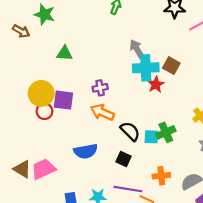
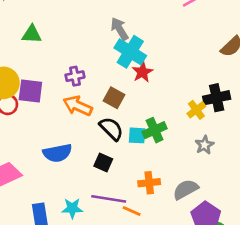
brown square: (171, 66) -> (114, 98), moved
cyan cross: (146, 68) -> (130, 52), turned 35

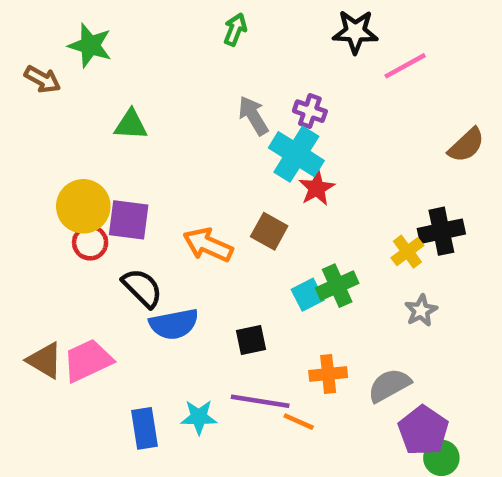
gray arrow: (119, 29) -> (253, 116), moved
purple cross: (75, 76) -> (310, 111), moved, turned 30
black semicircle: (111, 129) -> (142, 288), moved
cyan square: (137, 135) -> (308, 295), turned -30
black square: (103, 162) -> (251, 340), turned -36

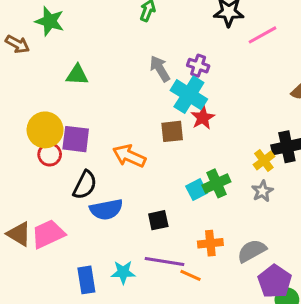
brown square: (269, 231) -> (172, 131), moved, turned -35
black semicircle: (142, 288) -> (85, 185), turned 72
gray star: (421, 311) -> (262, 191), moved

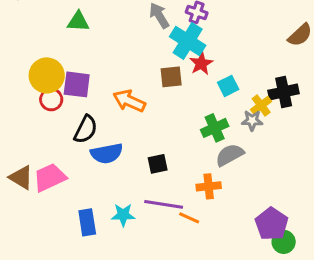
cyan square: (197, 190) -> (228, 86), moved
gray star: (262, 191) -> (252, 120), moved, turned 30
gray semicircle: (252, 251) -> (230, 155), moved

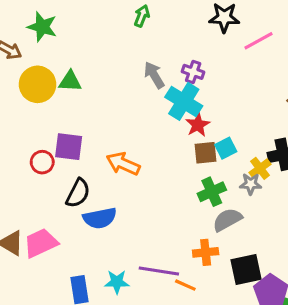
yellow circle: (47, 75) -> (38, 84), moved
brown square: (171, 77) -> (206, 153), moved
black square: (158, 164) -> (246, 269), moved, size x1.5

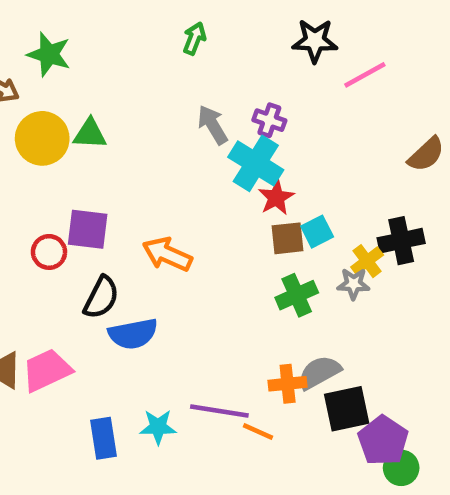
gray semicircle: (227, 220) -> (319, 372), moved

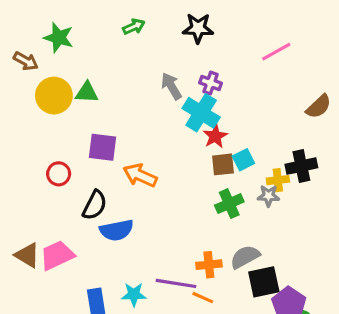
green arrow: (194, 38) -> (134, 27), moved, turned 45
black star: (315, 41) -> (198, 28), moved
purple square: (88, 229) -> (102, 147), moved
yellow cross: (367, 261) -> (278, 180), turned 30
orange cross: (288, 384) -> (209, 265), moved

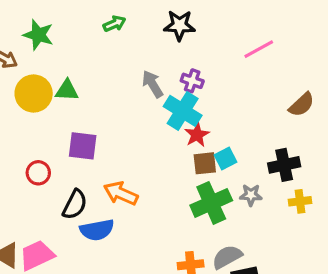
orange arrow: (140, 175) -> (121, 193), moved
yellow cross: (278, 180) -> (300, 201), moved
green cross: (229, 204) -> (211, 203), size x1.4

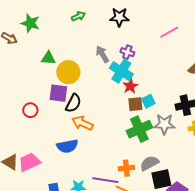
yellow circle: (34, 93) -> (68, 72), moved
gray star: (251, 195) -> (164, 124), size x1.5
black semicircle: (75, 205) -> (73, 103), moved

